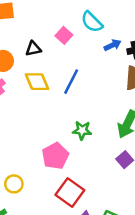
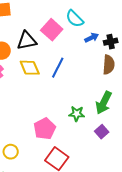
pink square: (64, 35) -> (52, 30), size x1.5
black triangle: (33, 49) -> (27, 41), size x1.5
green star: (82, 130) -> (77, 114), moved

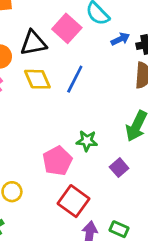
green star: (77, 114) -> (87, 141), moved
purple square: (102, 132) -> (119, 168), moved

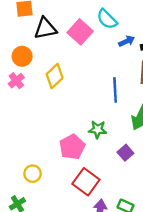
black triangle: (33, 43) -> (45, 28), moved
yellow diamond: (37, 79) -> (55, 76), turned 70
blue line: (75, 79) -> (115, 90), moved, turned -30

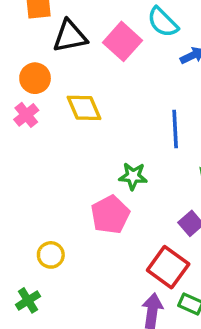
yellow diamond: (55, 76) -> (84, 108), turned -70
green star: (98, 129) -> (133, 176), moved
red square: (86, 182) -> (168, 267), moved

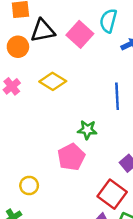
cyan semicircle: (163, 22) -> (108, 21), turned 60
orange circle: (35, 78) -> (18, 47), moved
yellow diamond: (84, 108) -> (53, 81), turned -35

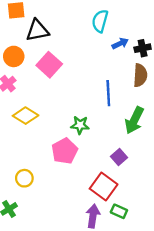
pink square: (80, 34) -> (49, 65), moved
orange circle: (18, 47) -> (14, 56), moved
yellow diamond: (53, 81) -> (26, 116), moved

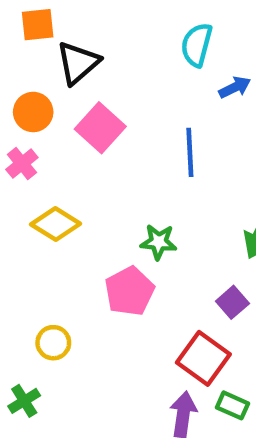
black triangle: (37, 30) -> (78, 63), turned -30
blue line: (108, 93) -> (190, 152), moved

